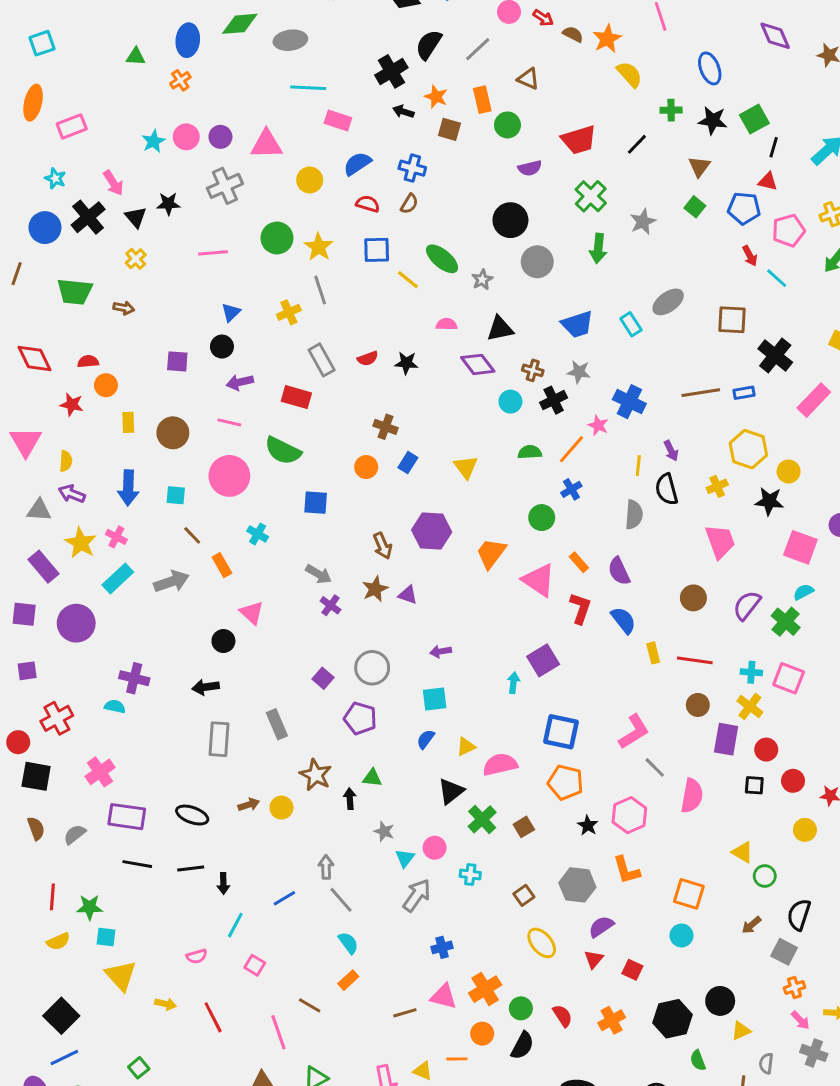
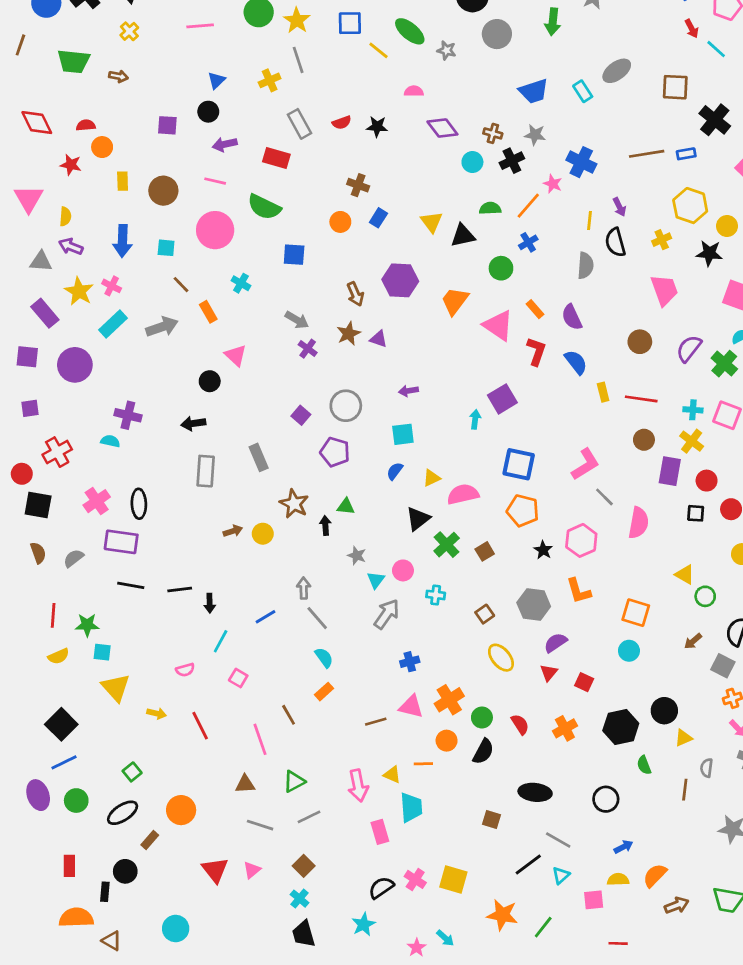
gray star: (482, 280) -> (447, 50), turned -30
black triangle: (500, 329) -> (463, 236), moved
black ellipse: (192, 815) -> (139, 504), moved, turned 68
brown line: (310, 1005) -> (289, 715), turned 30

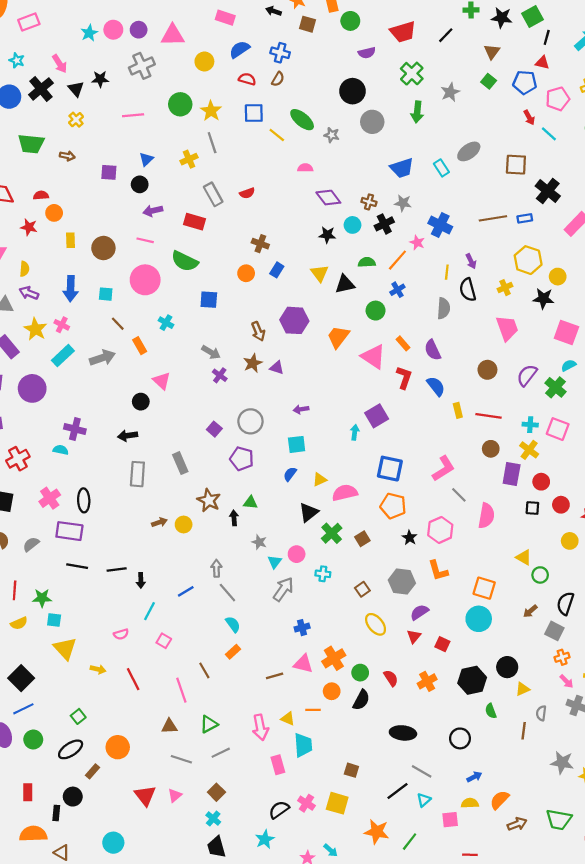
purple square: (167, 125) -> (109, 172), moved
black star: (377, 127) -> (327, 235), moved
cyan circle: (629, 651) -> (479, 619), size x1.5
brown square: (491, 820) -> (351, 770), moved

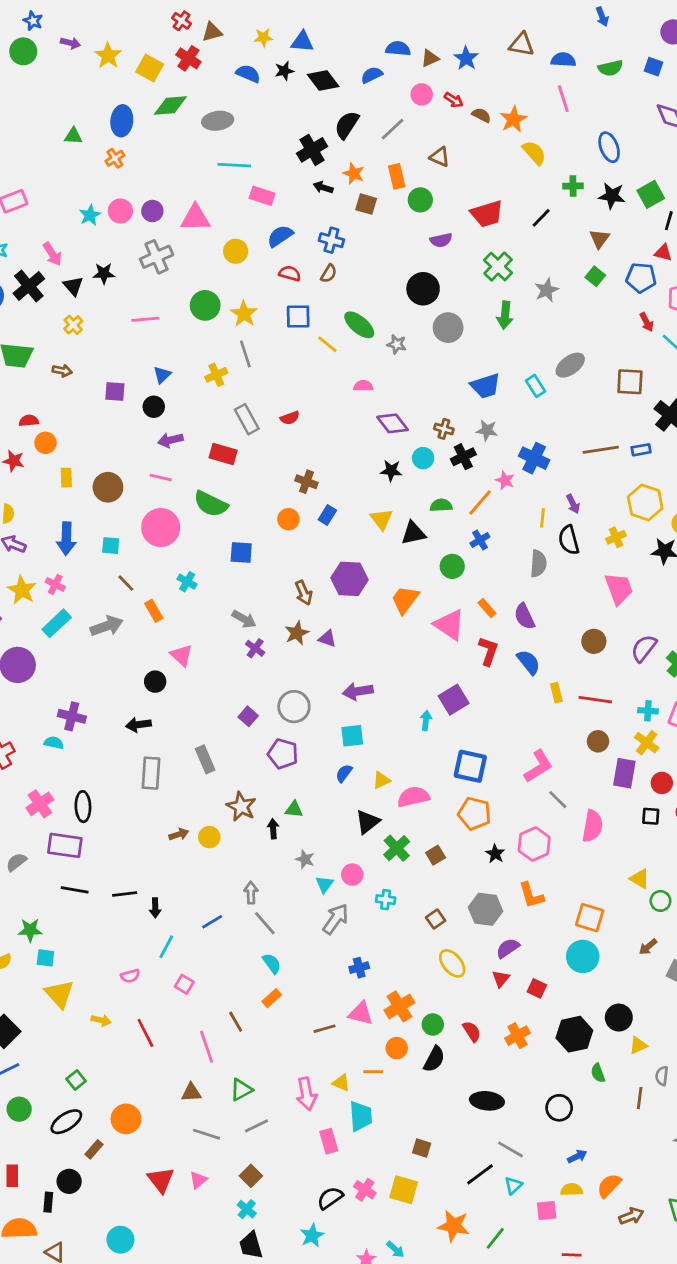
purple arrow: (301, 409) -> (358, 691), size x1.5

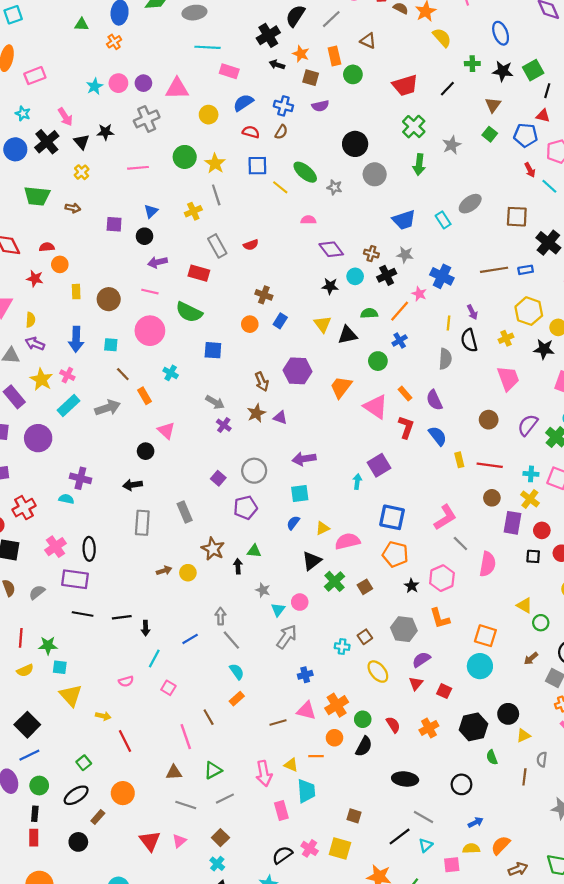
purple semicircle: (441, 240) -> (320, 106), moved
purple pentagon: (283, 754) -> (245, 508), turned -30
cyan cross: (386, 900) -> (342, 647), moved
red line: (145, 1033) -> (125, 741), moved
black rectangle: (48, 1202) -> (35, 814), moved

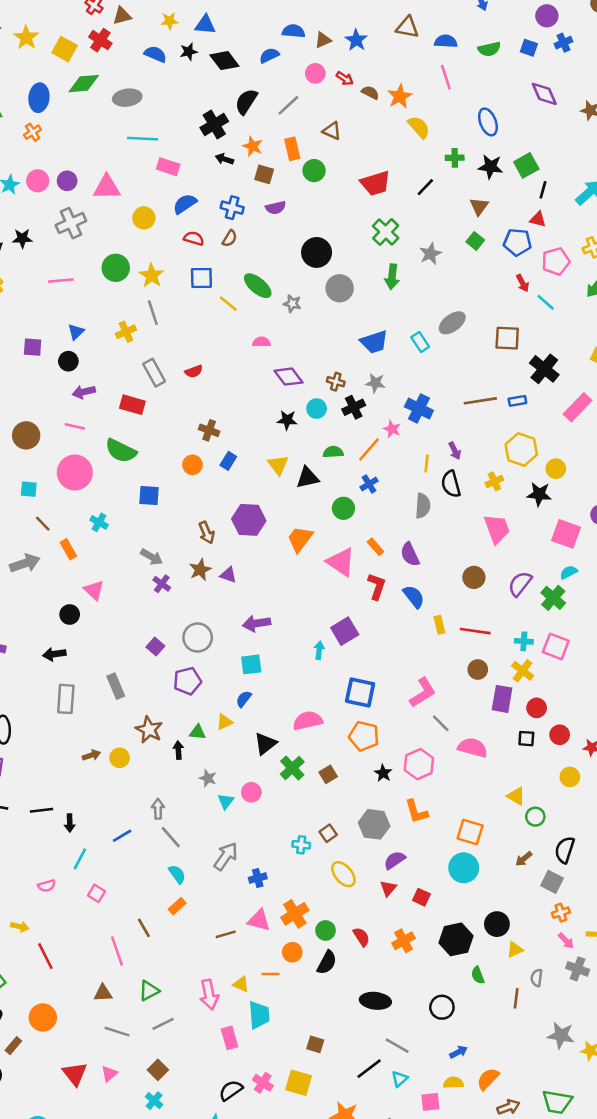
yellow triangle: (323, 528) -> (224, 722), moved
pink semicircle: (488, 564) -> (473, 748), turned -85
gray arrow: (287, 637) -> (226, 856), moved

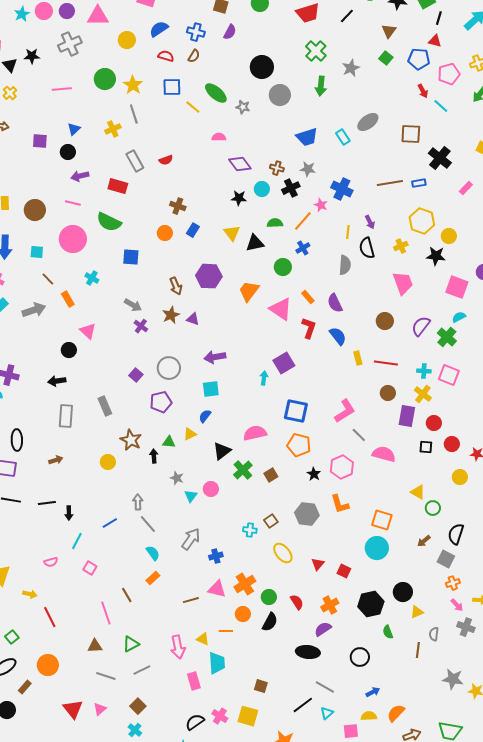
purple semicircle: (276, 208) -> (230, 32), turned -49
pink rectangle: (578, 407) -> (466, 188), size x0.6
brown arrow: (91, 755) -> (56, 460), moved
purple semicircle: (395, 860) -> (323, 629), moved

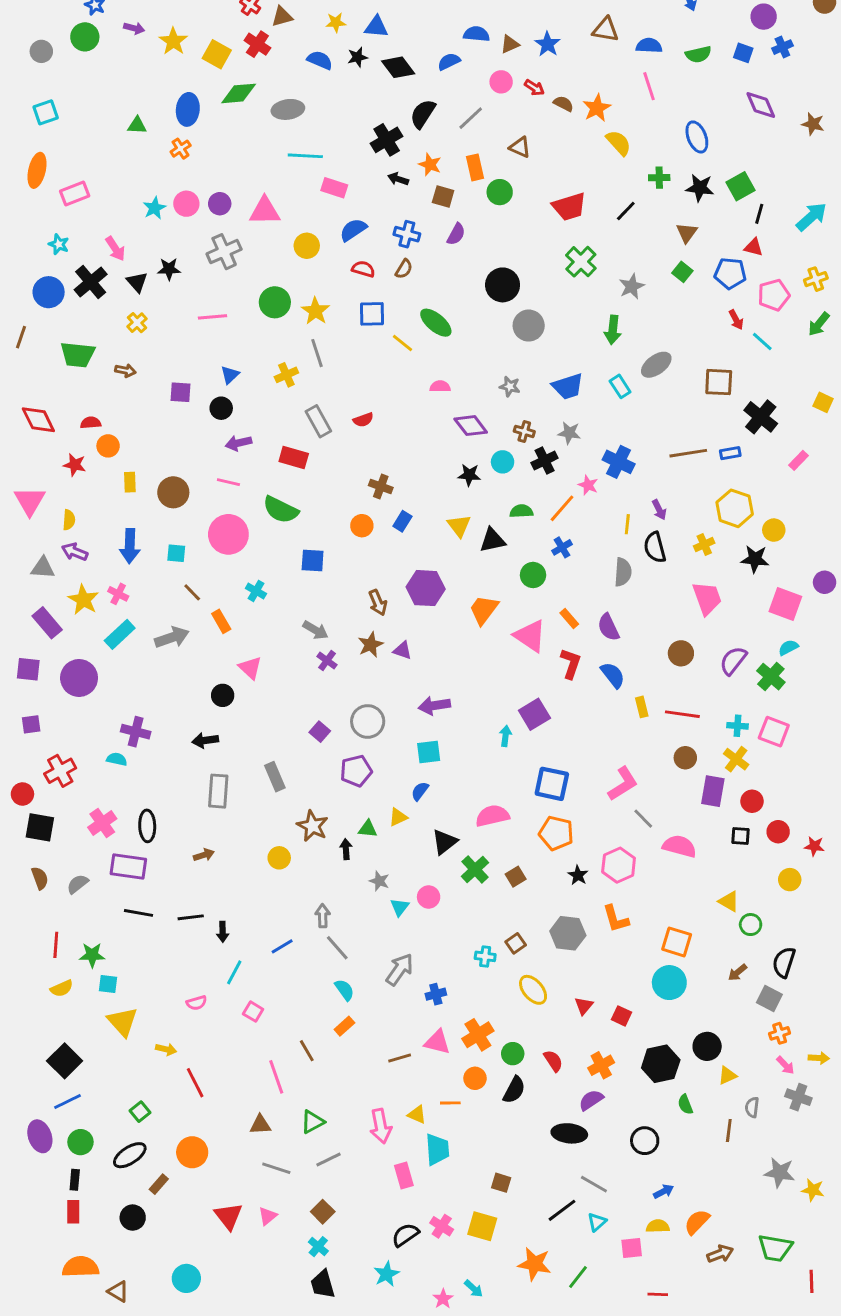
green arrow: (321, 86) -> (613, 330), moved
gray star: (243, 107) -> (510, 386), moved

